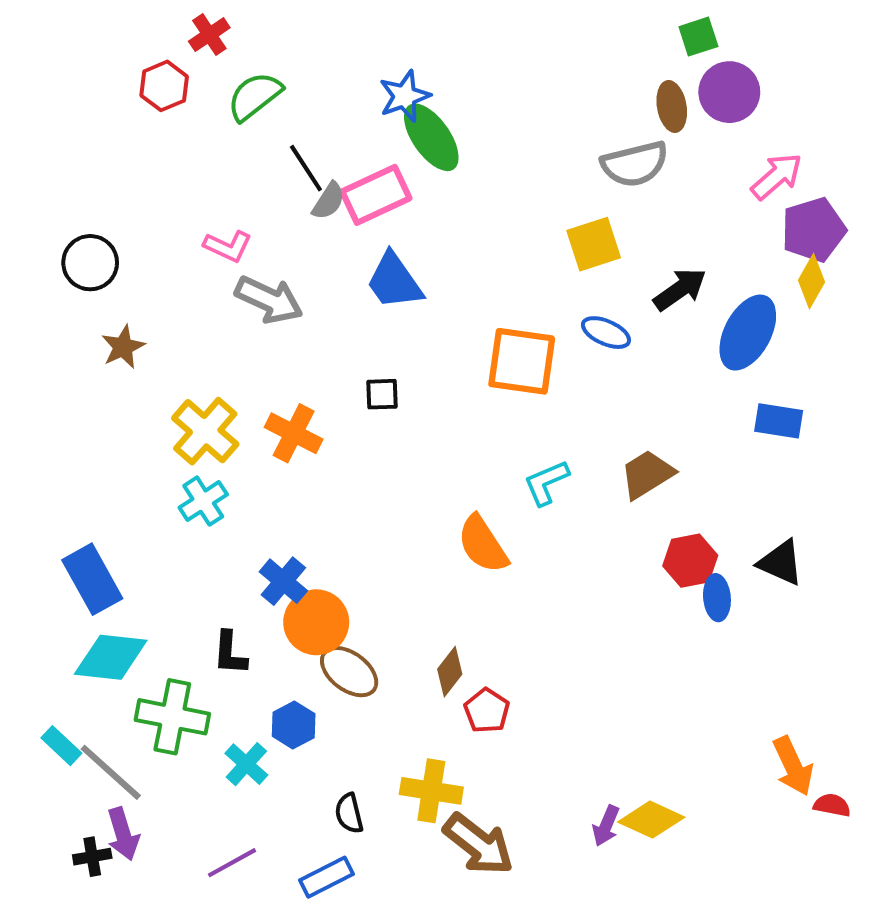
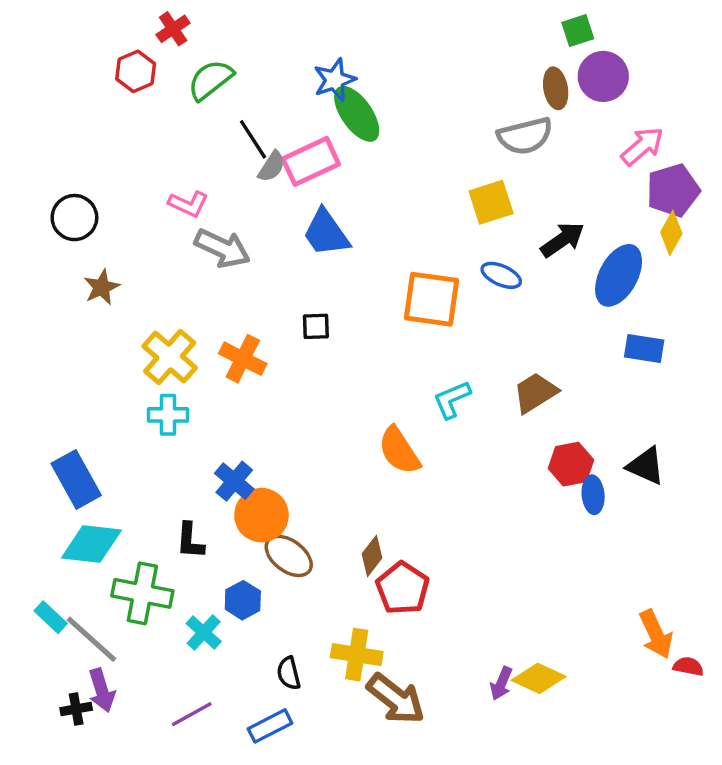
cyan cross: (203, 501) -> (168, 415), turned 33
red pentagon: (487, 711) -> (403, 588), size x1.4

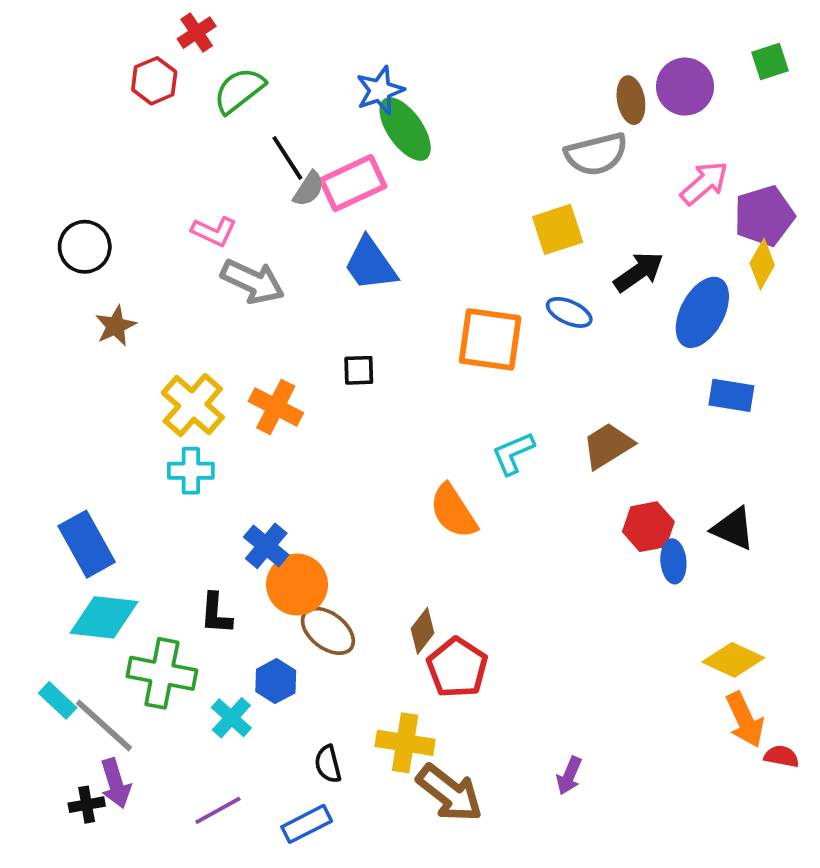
green square: (578, 31) -> (770, 61), moved
pink arrow: (642, 146) -> (704, 183), moved
yellow diamond: (539, 678) -> (733, 660), moved

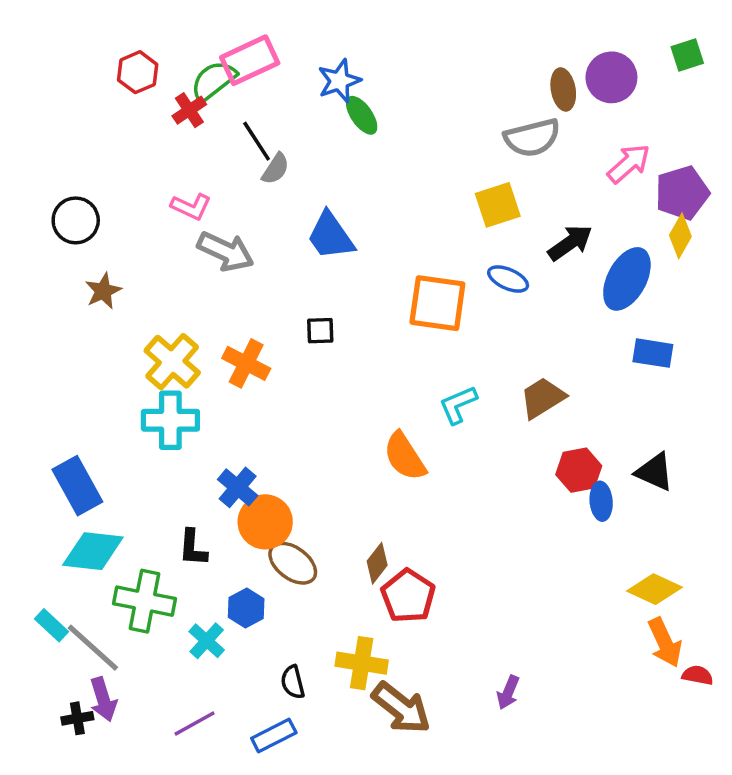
red cross: (197, 33) -> (189, 110), moved
green ellipse: (405, 129) -> (362, 115), size x0.7
pink rectangle: (353, 183) -> (250, 60), moved
cyan cross: (191, 471) -> (170, 420), size x1.4

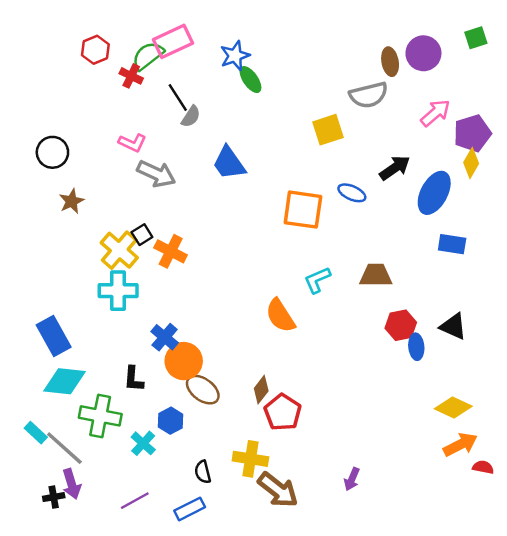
red cross: (189, 110) -> (131, 76), turned -30
yellow square: (498, 205) -> (328, 130), moved
black square: (320, 331) -> (142, 235), moved, turned -30
brown trapezoid: (543, 398) -> (376, 275), turned 32
orange arrow: (665, 642) -> (460, 445), turned -92

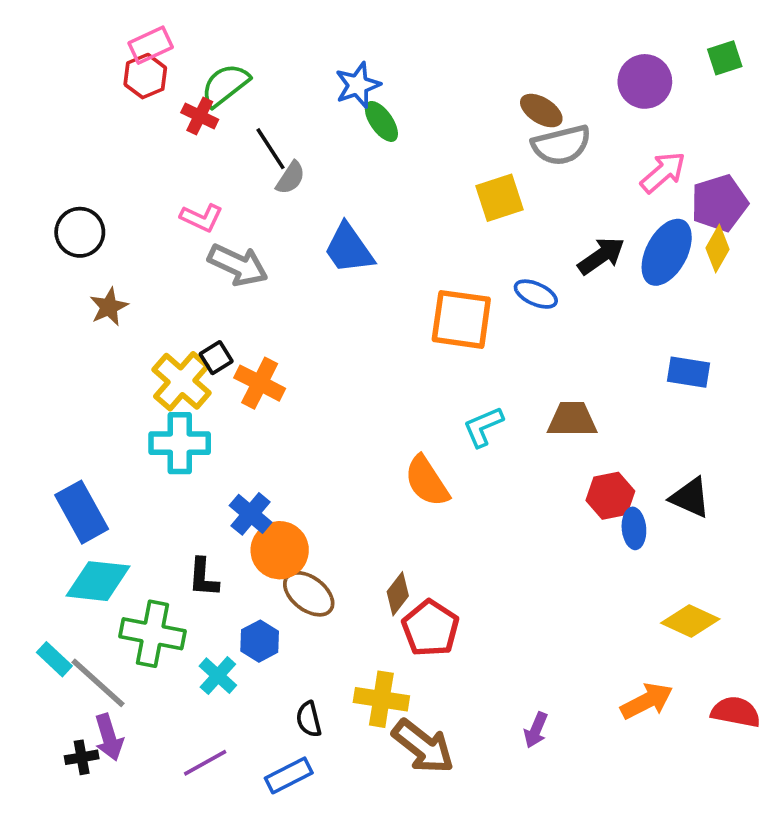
pink rectangle: (173, 41) -> (151, 45), moved, size x0.7
brown ellipse: (390, 62) -> (541, 111), moved, turned -48
blue ellipse: (434, 193) -> (667, 252), moved
orange arrow: (460, 445) -> (647, 701), moved
red semicircle: (483, 467) -> (736, 712), size x1.5

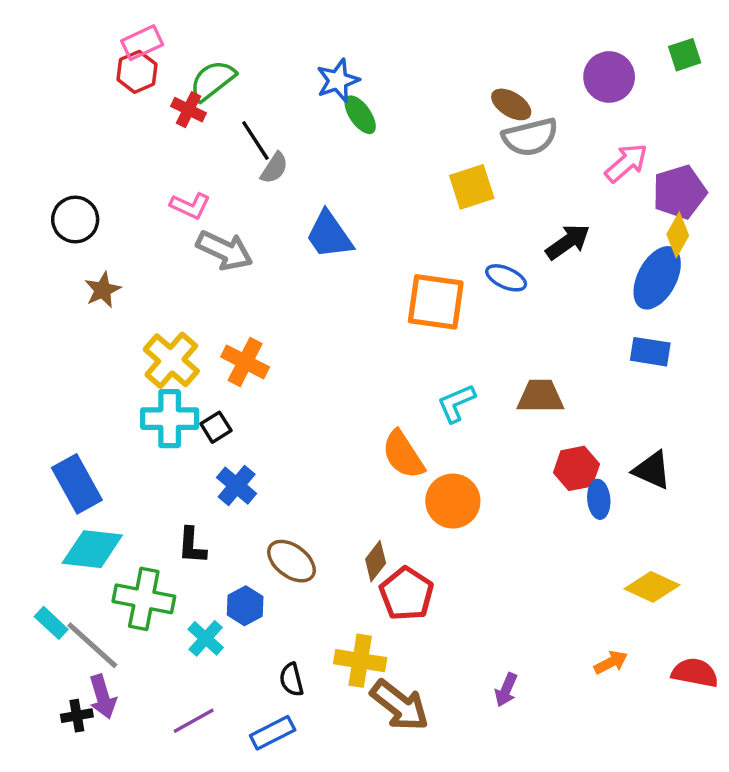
blue ellipse: (667, 252) -> (657, 278), moved
black square: (216, 358) -> (216, 427), moved
orange circle: (280, 550) -> (453, 501), moved
orange arrow: (647, 701) -> (611, 662), size x0.7

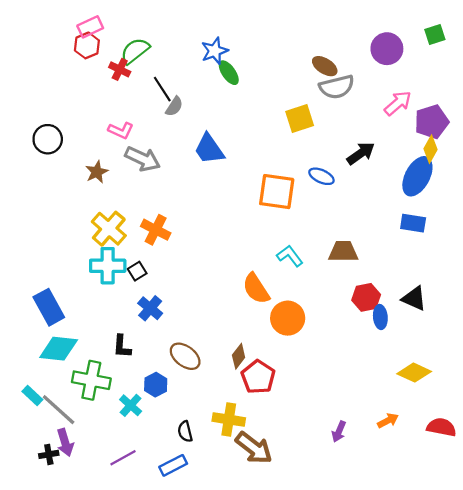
brown star: (103, 290) -> (97, 172), moved
cyan L-shape: (456, 403) -> (290, 256), turned 76
purple arrow: (506, 690) -> (339, 432), moved

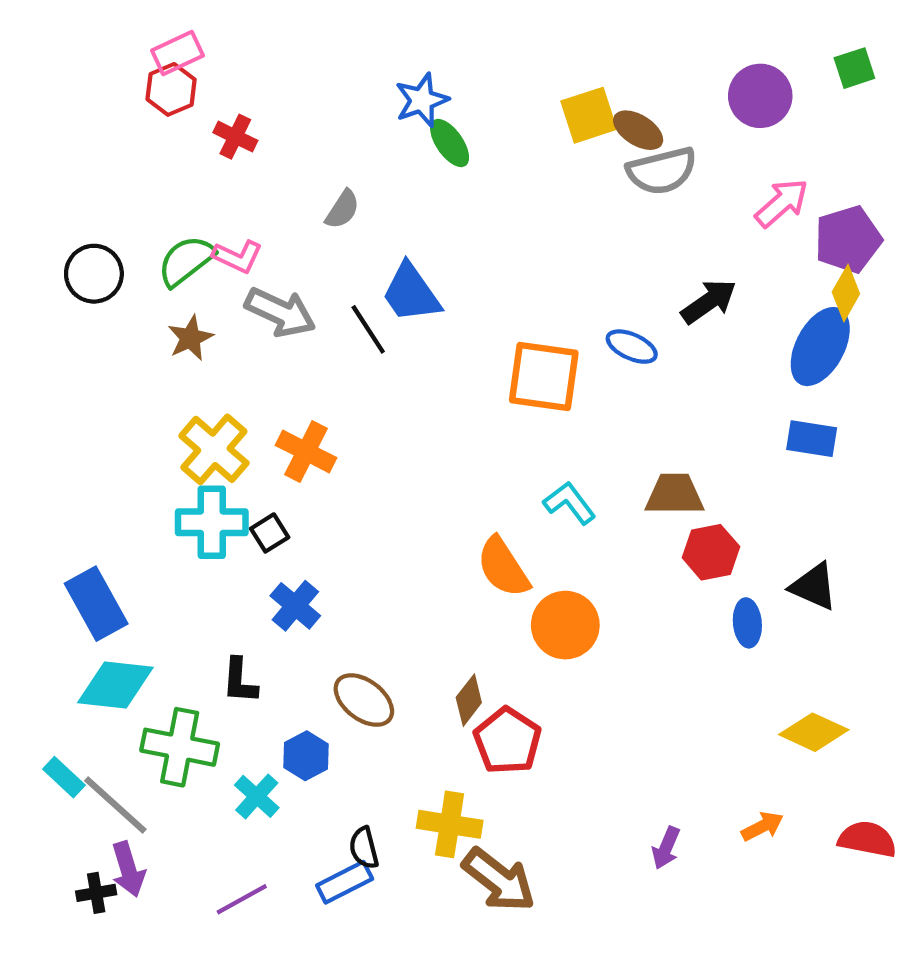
green semicircle: (135, 51) -> (186, 261), moved
black line: (162, 89) -> (368, 329), moved
yellow square: (300, 118) -> (589, 115), moved
red hexagon: (366, 297) -> (711, 552), moved
blue rectangle: (173, 465) -> (345, 882), moved

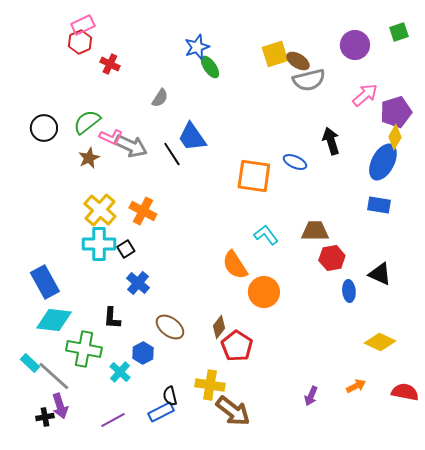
pink L-shape: (237, 257) -> (111, 137), moved
black arrow: (709, 302) -> (331, 141), turned -72

